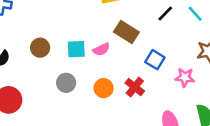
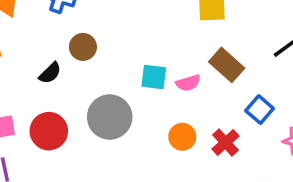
brown circle: (40, 48) -> (83, 47), moved
gray circle: (66, 83) -> (110, 117), moved, size x1.6

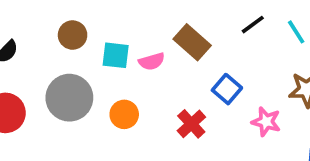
brown circle: (83, 47) -> (73, 35), moved
orange circle: (182, 137) -> (124, 114), moved

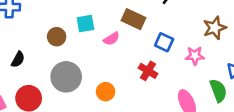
cyan square: (116, 55) -> (85, 24), moved
orange circle: (124, 114) -> (106, 92), moved

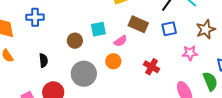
blue square: (164, 42) -> (169, 29), moved, turned -35
black semicircle: (18, 59) -> (43, 60), turned -32
orange circle: (106, 92) -> (113, 61), moved

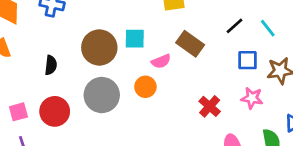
blue square: (169, 29) -> (248, 60), moved
brown circle: (75, 41) -> (99, 48), size x1.6
red cross: (152, 67) -> (210, 106), moved

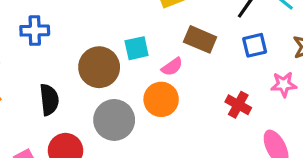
blue square: (248, 60) -> (255, 45), moved
black semicircle: (51, 65) -> (49, 100), size x1.4
orange circle: (145, 87) -> (161, 99), size x1.4

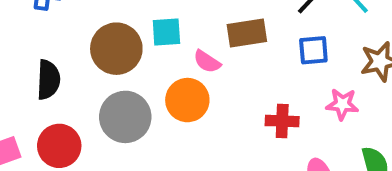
brown rectangle: (200, 39) -> (247, 33), turned -40
pink semicircle: (172, 67) -> (207, 62), turned 60
red cross: (238, 105) -> (282, 121), turned -35

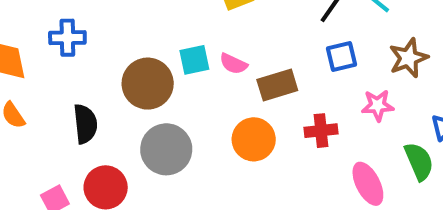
brown rectangle: (247, 33) -> (277, 85), moved
pink semicircle: (207, 62) -> (233, 64), moved
orange circle: (187, 100) -> (254, 139), moved

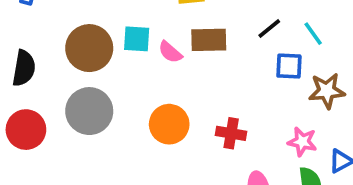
blue square: (342, 57) -> (289, 66), moved
brown rectangle: (277, 85) -> (209, 40), moved
pink star: (378, 105) -> (302, 142), moved

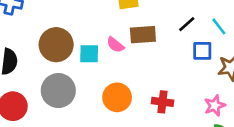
cyan square: (137, 39) -> (89, 54), moved
pink star: (302, 142) -> (215, 106), turned -30

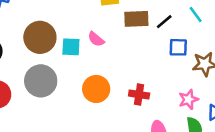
cyan line: (219, 26) -> (196, 15), moved
brown rectangle: (143, 35) -> (136, 19), moved

